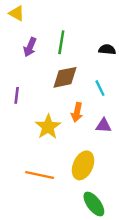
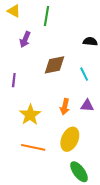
green line: (61, 42) -> (46, 16), moved
orange arrow: (77, 112) -> (65, 107), moved
yellow star: (48, 127) -> (30, 115), moved

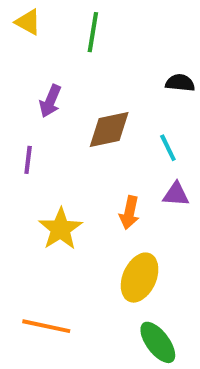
purple arrow: (25, 39) -> (50, 101), moved
purple triangle: (87, 106) -> (176, 194), moved
orange line: (33, 147) -> (46, 326), moved

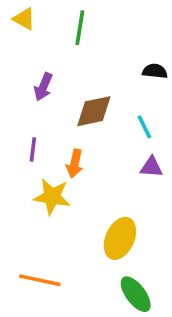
purple line: (28, 160) -> (33, 150), moved
orange arrow: (129, 213) -> (75, 164), moved
yellow star: (60, 229) -> (52, 197), turned -30

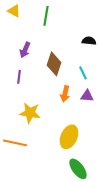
brown diamond: (94, 111) -> (54, 64), turned -60
purple line: (33, 150) -> (19, 77), moved
orange arrow: (75, 164) -> (65, 94), moved
orange line: (40, 280) -> (15, 143), moved

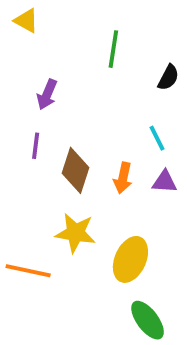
green line: (46, 16) -> (113, 49), moved
black semicircle: (89, 41) -> (168, 77), turned 112
brown diamond: (54, 64) -> (75, 170), moved
yellow star: (30, 113) -> (75, 233), moved

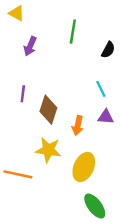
purple arrow: (47, 95) -> (30, 46), moved
orange arrow: (123, 178) -> (78, 125), moved

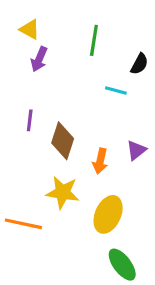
yellow triangle: (17, 13) -> (30, 29), moved
cyan line: (101, 89) -> (116, 91), moved, turned -49
purple triangle: (106, 117) -> (136, 150), turned -42

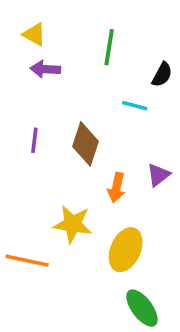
purple arrow: (39, 59) -> (45, 69), turned 70
brown diamond: (63, 141) -> (85, 144), moved

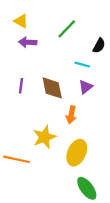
green line: (109, 47) -> (67, 29), turned 35
brown diamond: (85, 144) -> (52, 88), turned -30
purple triangle: (158, 175) -> (86, 87), moved
yellow star: (73, 224) -> (44, 137), turned -30

